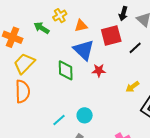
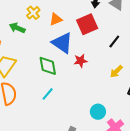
black line: (135, 48) -> (114, 41), moved
cyan circle: (85, 115) -> (98, 112), moved
cyan line: (59, 120) -> (48, 94), moved

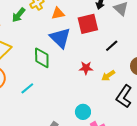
green arrow: (17, 28) -> (19, 15), turned -84
red star: (81, 61) -> (86, 68), moved
cyan line: (48, 94) -> (27, 88), moved

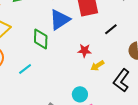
blue triangle: (60, 38) -> (60, 20), turned 40
yellow arrow: (108, 76) -> (97, 66), moved

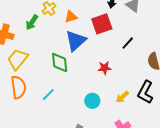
yellow arrow: (97, 66) -> (122, 97), moved
cyan circle: (80, 94) -> (92, 101), moved

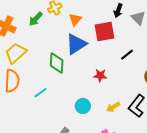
orange triangle: (71, 17) -> (75, 19), turned -40

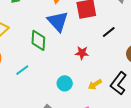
blue triangle: (76, 44) -> (58, 21), turned -40

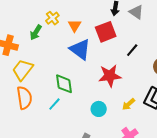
green diamond: (38, 40) -> (64, 84), moved
red star: (82, 53) -> (110, 76), size x1.6

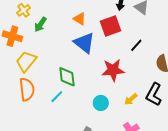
yellow cross: (52, 18) -> (24, 10), moved
orange triangle: (75, 26) -> (80, 19), turned -32

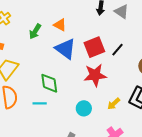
green arrow: (40, 24) -> (35, 31), moved
red square: (110, 26) -> (94, 47), moved
cyan line: (57, 97) -> (40, 103), turned 48

